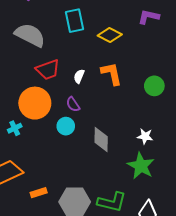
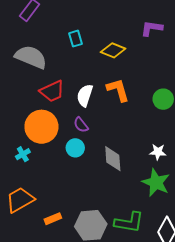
cyan rectangle: (75, 21) -> (76, 39), size x0.7
white semicircle: (79, 76) -> (85, 95), size x1.5

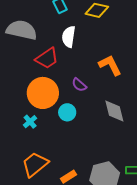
orange L-shape: (118, 90) -> (110, 65), moved
white semicircle: (85, 95) -> (69, 37), moved
cyan circle: (75, 148) -> (67, 112), moved

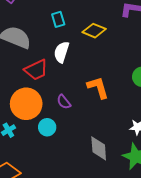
gray diamond: (114, 111) -> (99, 148), moved

